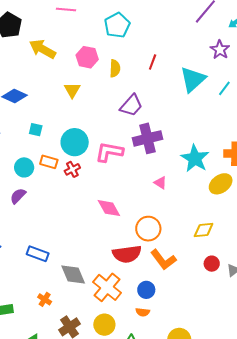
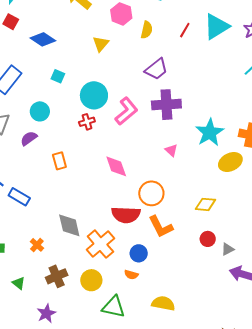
cyan triangle: (193, 79) -> (216, 27), moved
pink L-shape: (109, 152) -> (126, 111), turned 120
orange rectangle: (49, 162) -> (59, 161), moved, turned 48
blue rectangle: (38, 254) -> (19, 197), moved

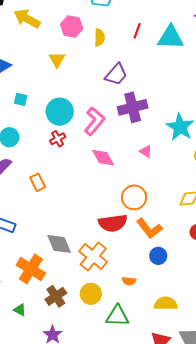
cyan triangle: (216, 27) -> (171, 37), moved, turned 44
pink diamond: (116, 166) -> (103, 158), moved
orange cross: (37, 245) -> (31, 269), size x2.0
blue circle: (139, 253) -> (158, 256), moved

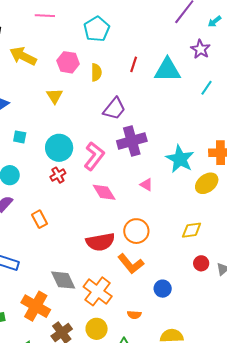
red semicircle: (113, 223) -> (100, 242), moved
orange L-shape: (149, 228) -> (131, 264), moved

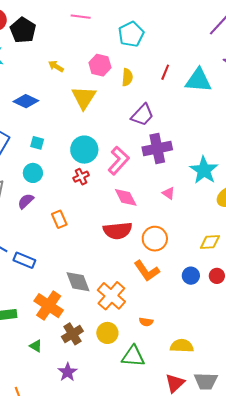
yellow arrow: (23, 56) -> (56, 66), moved, size x0.6
yellow triangle: (55, 96) -> (84, 98), size x1.5
cyan square: (20, 137) -> (37, 143), moved
red semicircle: (100, 242) -> (118, 231), moved
blue circle: (163, 289) -> (191, 276), moved

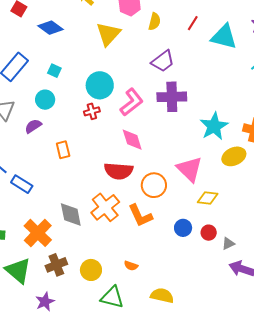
pink triangle: (169, 193) -> (190, 169), moved, size x2.0
orange cross: (111, 296) -> (105, 207), moved
green triangle: (36, 346) -> (18, 270), size x2.0

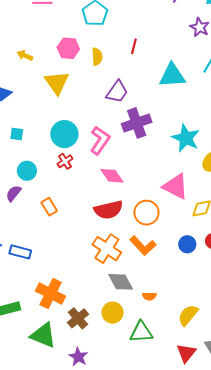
cyan triangle: (224, 37) -> (172, 75), moved
cyan circle: (45, 100) -> (27, 171), moved
gray diamond: (71, 214) -> (121, 282), moved
yellow semicircle: (162, 296) -> (188, 315), turned -45

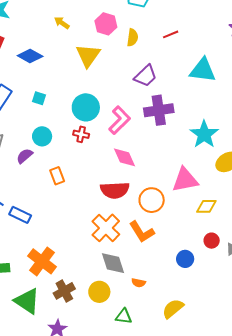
red line: (134, 46) -> (171, 34), turned 42
red cross: (65, 161) -> (81, 134), turned 35
pink triangle: (176, 186) -> (185, 180), turned -48
blue circle: (187, 244) -> (185, 259), moved
green triangle: (141, 332) -> (124, 316), size x0.7

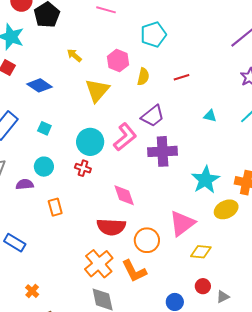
cyan triangle: (203, 70) -> (210, 116), size x0.5
pink L-shape: (119, 120) -> (125, 137), moved
purple semicircle: (25, 156) -> (25, 184), turned 30
pink triangle: (185, 180) -> (182, 223), turned -32
orange cross: (42, 261) -> (32, 291), size x0.5

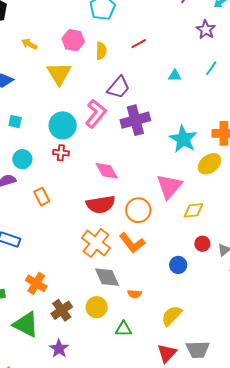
orange cross: (32, 291) -> (36, 283), size x1.5

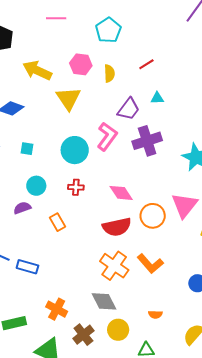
yellow arrow: (29, 44) -> (37, 70), size x1.8
cyan triangle: (175, 76) -> (157, 98), moved
red cross: (61, 153) -> (76, 187), moved
orange circle: (138, 210) -> (153, 216), moved
gray diamond: (107, 277) -> (104, 301), moved

